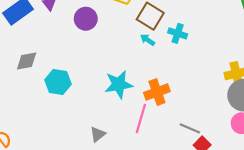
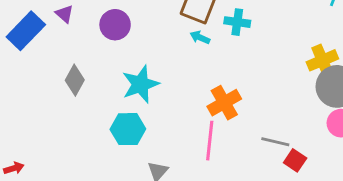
gray diamond: (27, 61) -> (75, 80), moved, turned -40
cyan hexagon: (58, 82) -> (128, 129), moved
cyan star: (119, 84) -> (140, 84), moved

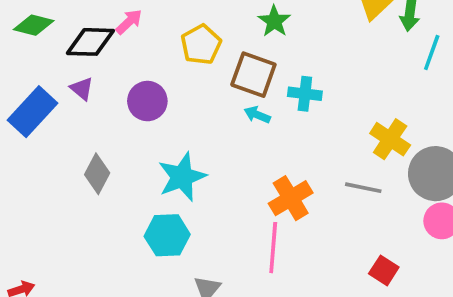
yellow cross: (322, 60) -> (390, 139), moved, turned -32
gray line: (275, 142) -> (363, 188), moved

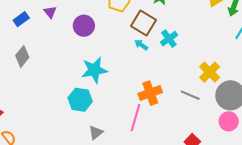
cyan cross: (305, 94) -> (169, 39), turned 36
blue rectangle: (32, 112) -> (21, 19), size x0.6
gray diamond: (97, 174) -> (22, 56), moved

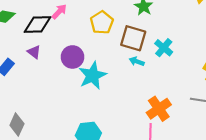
gray diamond: (22, 56) -> (17, 124), moved
cyan star: (94, 70) -> (92, 76), moved

